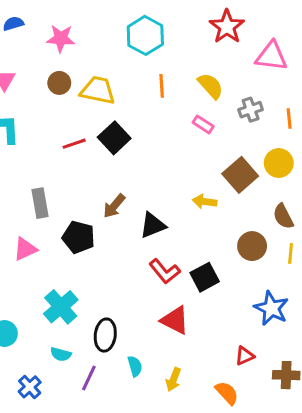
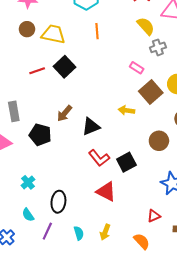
yellow semicircle: (211, 86) -> (146, 26), moved
pink rectangle: (203, 124) -> (137, 68), moved
cyan cross: (61, 307) -> (28, 182), size x0.6
cyan semicircle: (61, 354) -> (28, 215), turned 40
cyan semicircle: (135, 366) -> (79, 233), moved

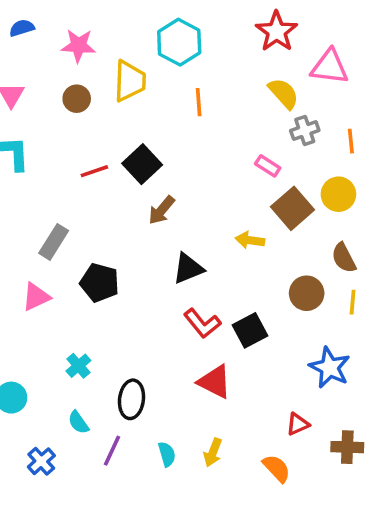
yellow trapezoid: (53, 34) -> (130, 81), moved, turned 80
gray rectangle: (14, 111) -> (54, 242), turned 42
brown arrow: (65, 113) -> (162, 210), moved

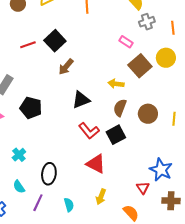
brown semicircle: (344, 258) -> (120, 108), moved, turned 48
blue star: (330, 368) -> (161, 170), moved
red triangle: (298, 424) -> (143, 188), turned -40
yellow arrow: (213, 452) -> (101, 197), moved

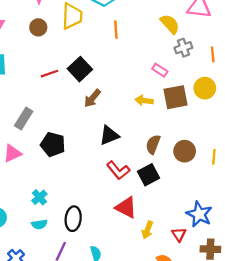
brown square: (140, 66) -> (176, 97), turned 30
yellow arrow: (116, 84) -> (144, 101), moved
cyan semicircle: (19, 187) -> (39, 224), moved, turned -64
yellow arrow: (101, 197) -> (147, 230), moved

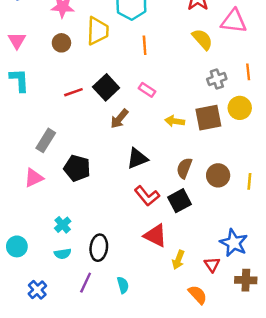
gray cross: (183, 48) -> (217, 79), moved
pink rectangle: (160, 70) -> (147, 90), moved

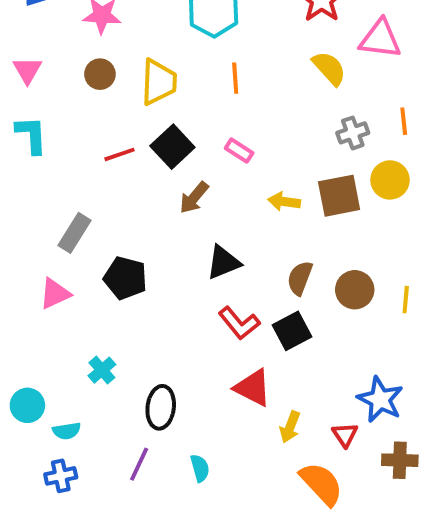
yellow trapezoid: (98, 31) -> (159, 82), moved
cyan semicircle: (63, 254) -> (67, 431), moved
blue cross: (37, 290) -> (61, 476), turned 30
orange semicircle: (198, 295) -> (321, 484), size x1.4

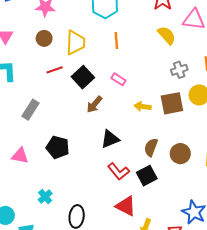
red line: (120, 154) -> (55, 70), moved
gray rectangle: (74, 233) -> (30, 110), moved
pink triangle: (55, 294) -> (20, 156), turned 36

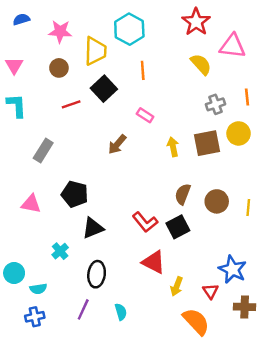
yellow trapezoid: (76, 43) -> (95, 51), moved
black square: (83, 77) -> (104, 89), moved
yellow arrow: (143, 106) -> (173, 147), turned 70
black triangle: (110, 139) -> (93, 228), moved

